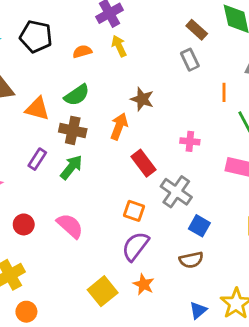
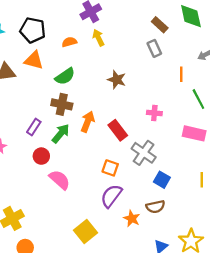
orange triangle: (37, 109) -> (34, 60), moved
orange arrow: (119, 126) -> (88, 122), moved
red circle: (24, 224) -> (41, 156), moved
orange star: (144, 284) -> (132, 218), moved

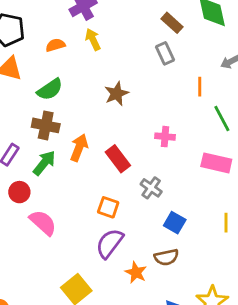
brown star: (117, 80) -> (116, 94), turned 30
gray cross: (144, 153) -> (151, 188), size x0.7

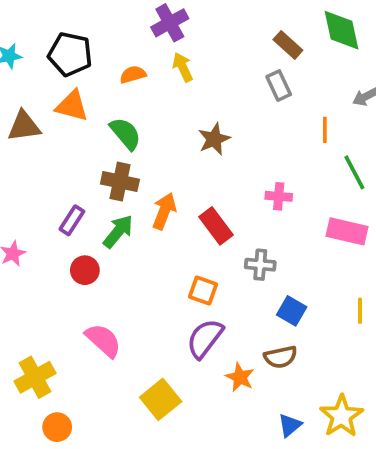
green semicircle: (50, 89) -> (125, 134), turned -96
gray cross: (151, 188) -> (260, 265), turned -30
pink semicircle: (43, 223) -> (103, 340), moved

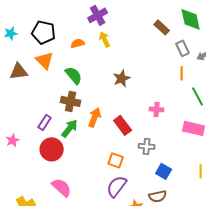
gray rectangle: (279, 86) -> (183, 48), moved
orange triangle: (72, 106) -> (45, 60), turned 30
red circle: (85, 270) -> (52, 149), size x1.5

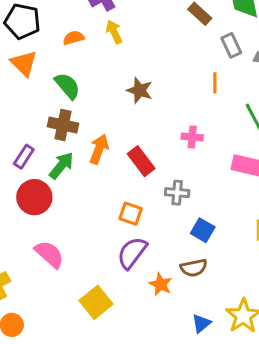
orange line: (182, 73) -> (215, 83), moved
brown star: (122, 78) -> (140, 90), turned -30

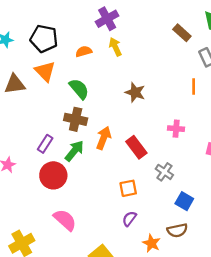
gray cross: (177, 193) -> (164, 172), turned 30
orange square: (131, 214) -> (128, 188), turned -30
purple semicircle: (132, 253) -> (129, 219), size x0.6

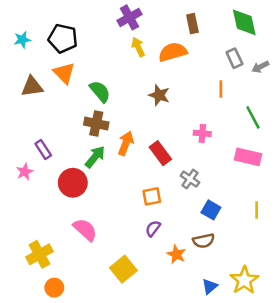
brown rectangle: (182, 33) -> (192, 24), moved, turned 36
orange semicircle: (84, 51) -> (173, 52), moved, size x1.6
purple rectangle: (45, 144) -> (43, 149), moved, turned -66

